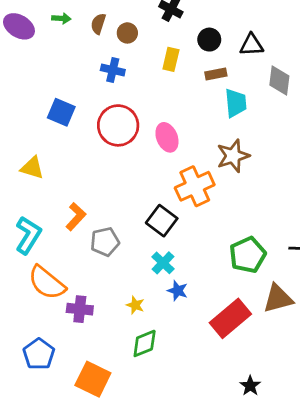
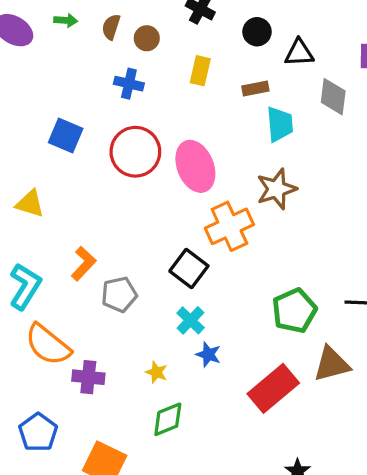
black circle: (209, 40) -> (257, 32), moved
pink ellipse: (167, 137) -> (195, 166), size x1.4

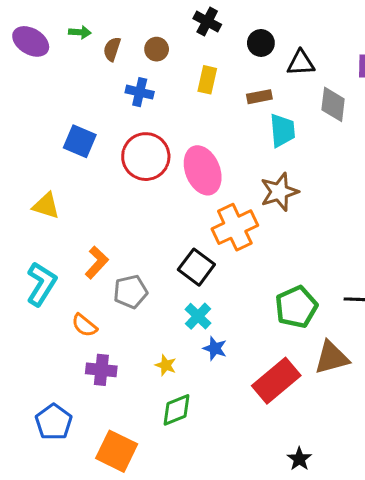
brown semicircle: (111, 27) -> (112, 49), moved
orange semicircle: (48, 345) -> (84, 325), moved, size x0.6

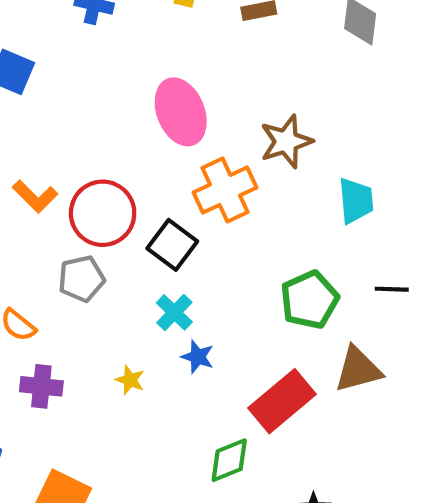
cyan trapezoid: (282, 130) -> (356, 201), moved
red circle: (146, 157) -> (103, 213), moved
orange L-shape: (97, 262) -> (35, 196), moved, turned 92
green diamond: (176, 410) -> (229, 460), moved

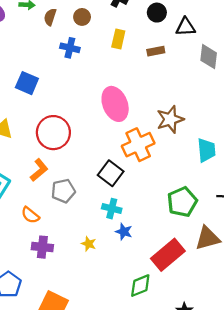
orange L-shape: (35, 196) -> (39, 170), moved, turned -85
red circle: (103, 213) -> (53, 133), moved
cyan cross: (174, 312) -> (112, 209), turned -30

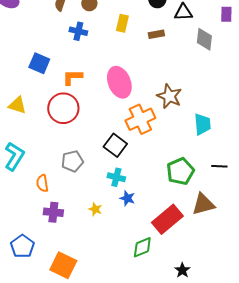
brown star: (170, 119) -> (169, 96), turned -30
orange L-shape: (39, 170) -> (72, 77), moved, turned -140
orange semicircle: (30, 215) -> (42, 183), turned 42

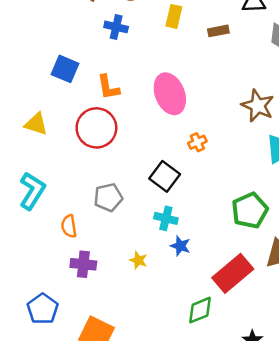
orange L-shape: (72, 77) -> (108, 87), turned -100
brown star: (169, 96) -> (258, 106), moved
orange cross: (140, 119) -> (197, 142), size x0.5

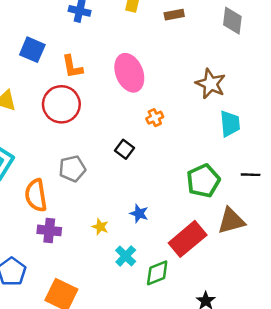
black square: (165, 176) -> (124, 149), size x0.7
cyan cross: (166, 218) -> (126, 256), moved, turned 30
orange semicircle: (69, 226) -> (36, 195), size x1.5

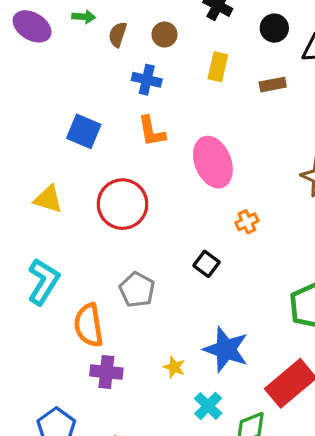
orange L-shape: (72, 67) -> (152, 131), moved
gray pentagon: (72, 169) -> (137, 290), turned -30
blue star: (139, 213) -> (226, 349), size x1.8

